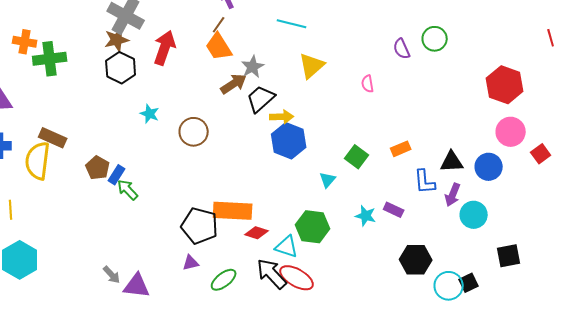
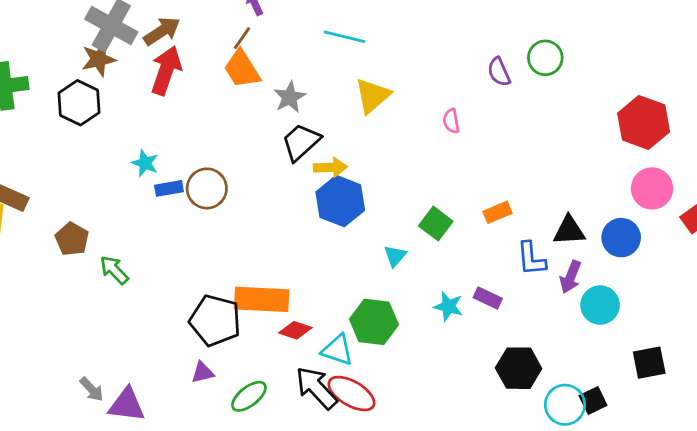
black hexagon: (121, 68) -> (79, 103), moved
brown arrow: (234, 84) -> (162, 31), moved
blue rectangle: (117, 175) -> (169, 188), moved, turned 48

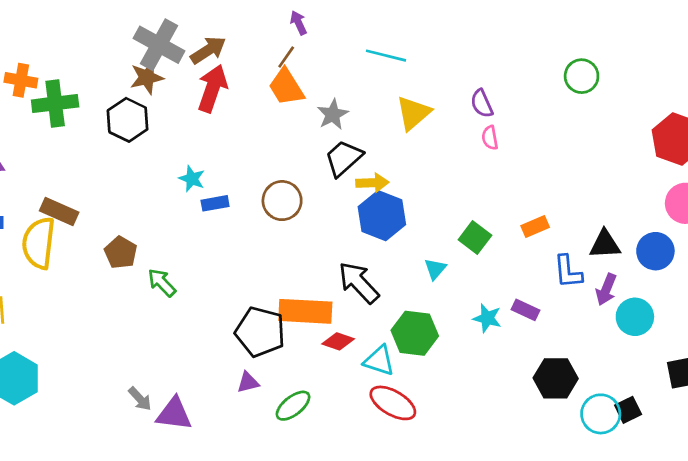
purple semicircle: (499, 72) -> (482, 103), moved
brown circle: (207, 188) -> (282, 201), moved
black arrow: (316, 388) -> (359, 283), moved

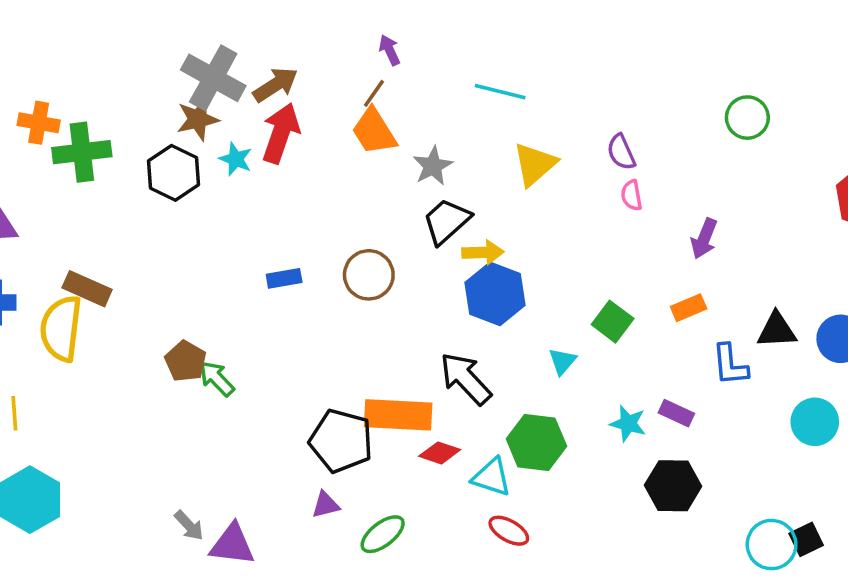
cyan star: (192, 179) -> (236, 159), moved
brown pentagon: (121, 253) -> (186, 361), moved
purple arrow: (606, 289) -> (704, 239), moved
black hexagon: (556, 378) -> (673, 486), moved
red ellipse: (393, 403) -> (509, 531), size x0.7

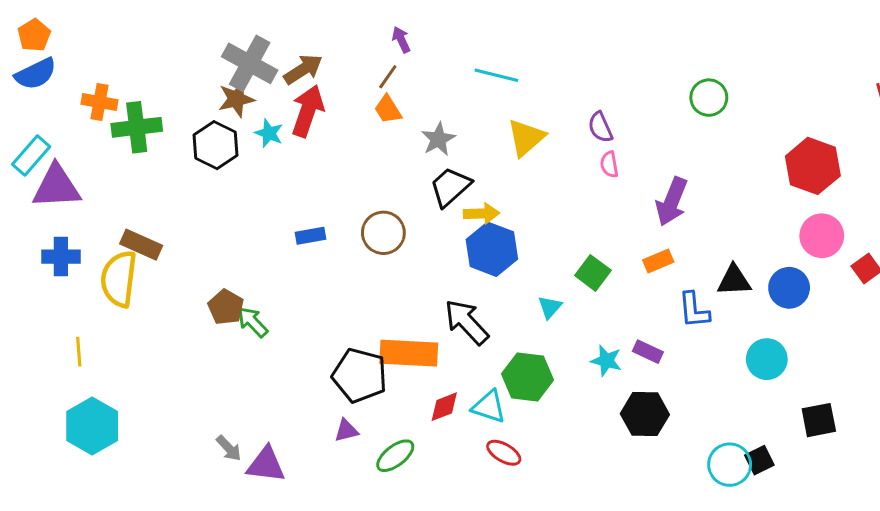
orange trapezoid: (374, 131) -> (388, 109), size x0.7
purple arrow: (704, 239) -> (672, 202), size x1.4
red diamond: (440, 453) -> (444, 407), moved, turned -40

